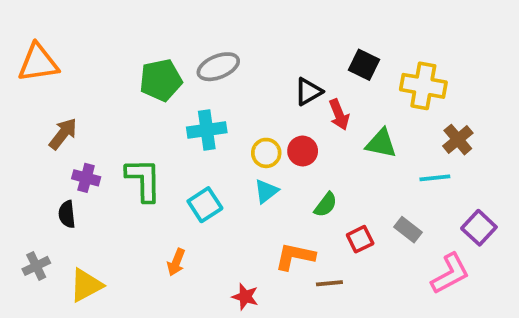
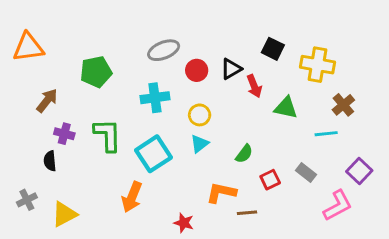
green pentagon: (161, 80) -> (96, 72), moved
red circle: (303, 151) -> (197, 70), moved
cyan square: (205, 205) -> (153, 154), size x1.4
orange arrow: (176, 262) -> (132, 197), size x1.5

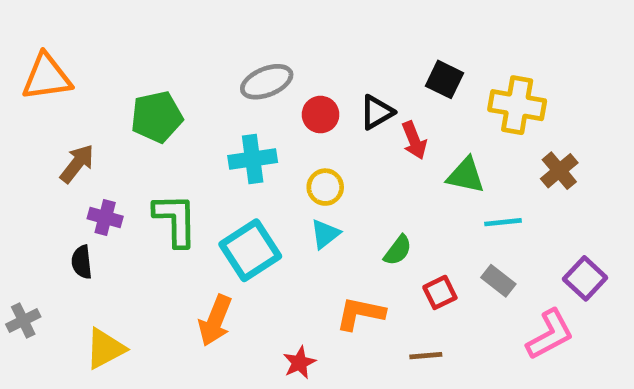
cyan line: (326, 134) -> (503, 222), moved
gray cross: (27, 200) -> (23, 321), moved
brown line: (247, 213) -> (426, 356), moved
red star: (184, 223) -> (299, 363), turned 30

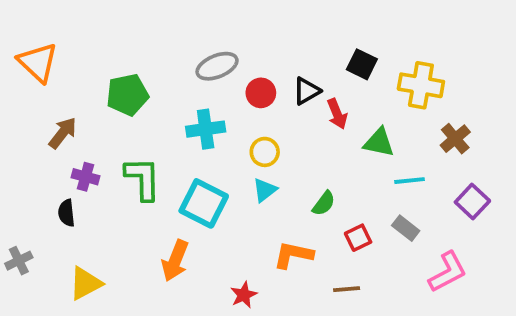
orange triangle: (47, 77) -> (38, 62), turned 51
cyan square: (250, 250) -> (204, 203), turned -30
purple square: (585, 278) -> (472, 202), moved

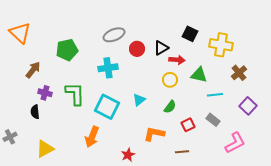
red arrow: (337, 114) -> (177, 60), turned -63
yellow circle: (265, 152) -> (170, 80), moved

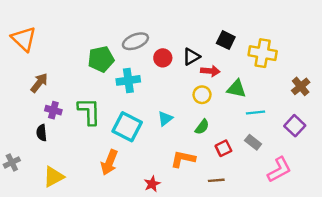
green pentagon: (67, 50) -> (101, 59), moved
brown cross: (239, 73) -> (301, 86), moved

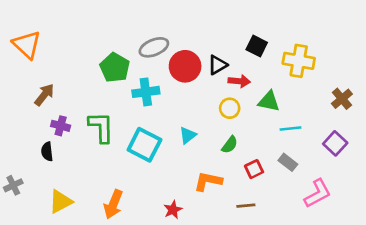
red circle: (163, 58) -> (185, 66), size x1.5
green pentagon: (101, 59) -> (115, 68), turned -30
orange arrow: (109, 162) -> (113, 204), moved

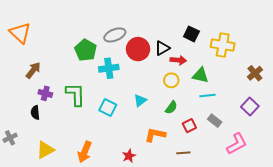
cyan line: (291, 129) -> (208, 95), moved
cyan square: (144, 145) -> (108, 108), size x0.7

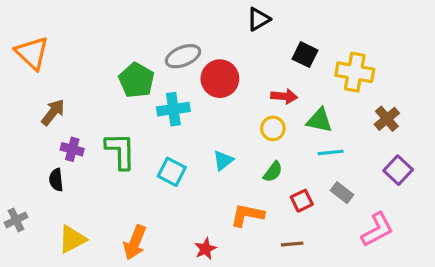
black triangle: (162, 48) -> (258, 19), moved
brown cross: (255, 73) -> (387, 119), moved

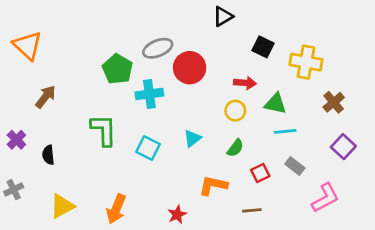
purple cross: (72, 149) -> (16, 140), moved, turned 30

